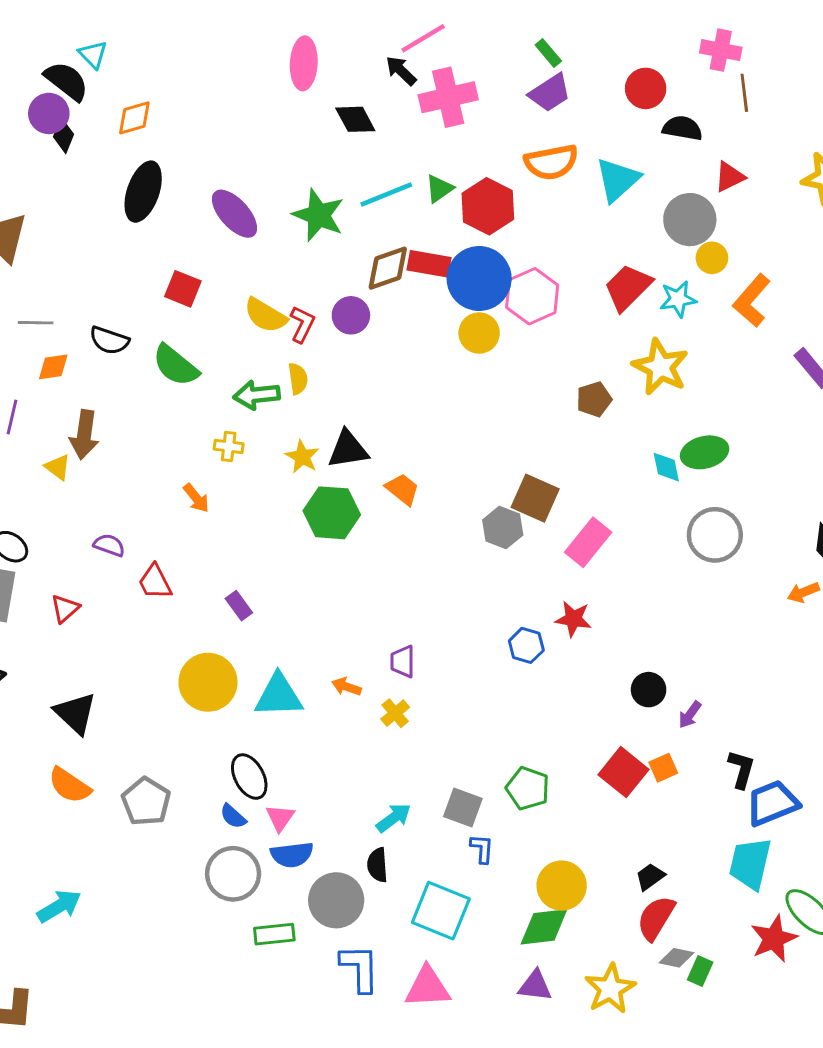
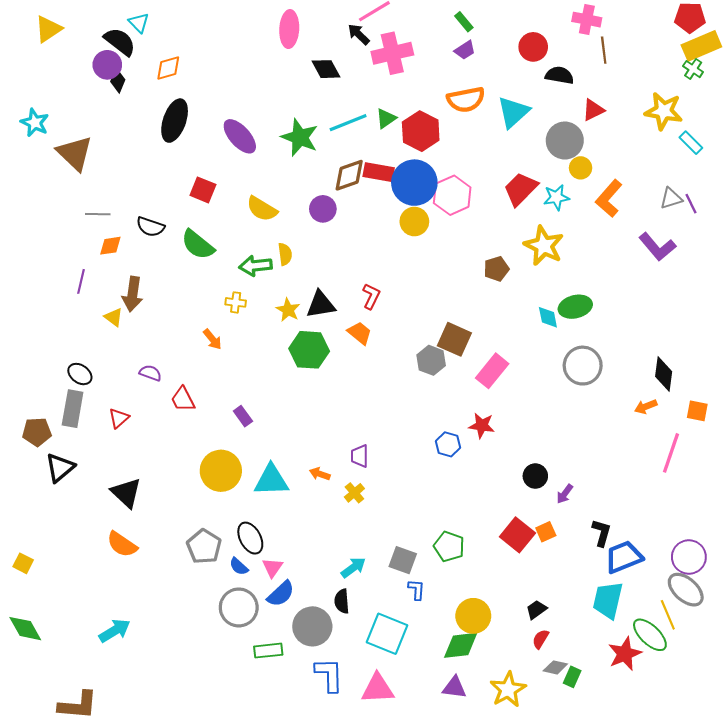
purple trapezoid: (550, 93) -> (465, 50), size x0.7
red L-shape: (302, 324) -> (371, 296), moved
gray pentagon: (146, 802) -> (204, 546), moved
blue semicircle: (292, 855) -> (281, 594), turned -36
red semicircle: (656, 918) -> (541, 639), size x0.6

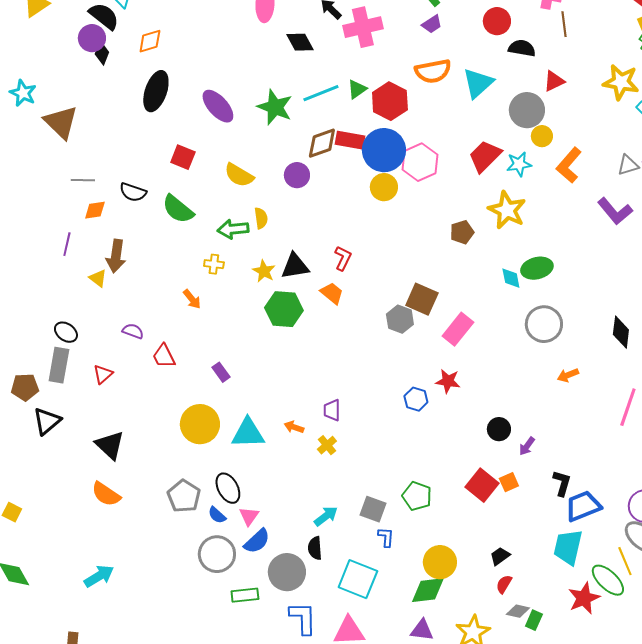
orange arrow: (646, 407) -> (568, 375), moved

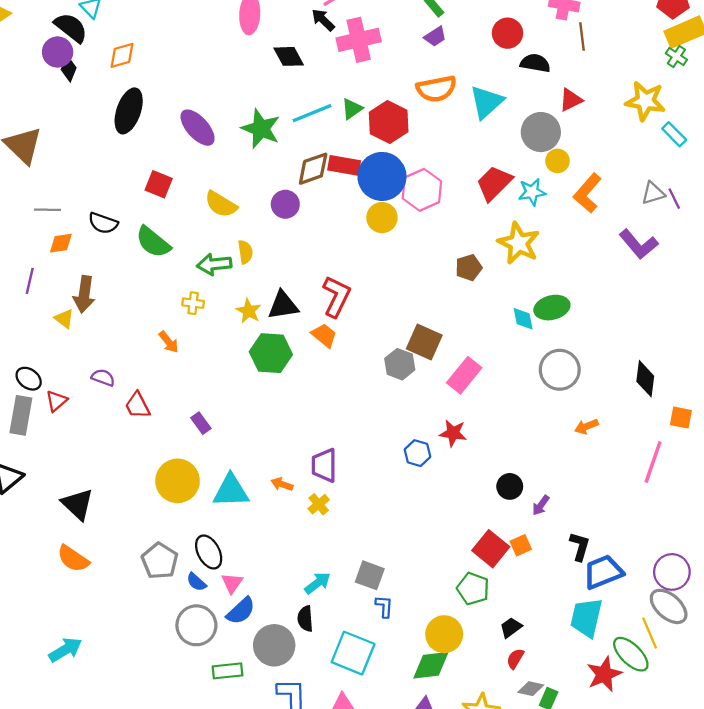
red L-shape: (343, 258) -> (336, 296), size x1.5
red triangle: (103, 374) -> (56, 401), moved
purple trapezoid: (332, 410) -> (324, 465), size x1.4
green pentagon: (417, 496) -> (473, 589), moved

